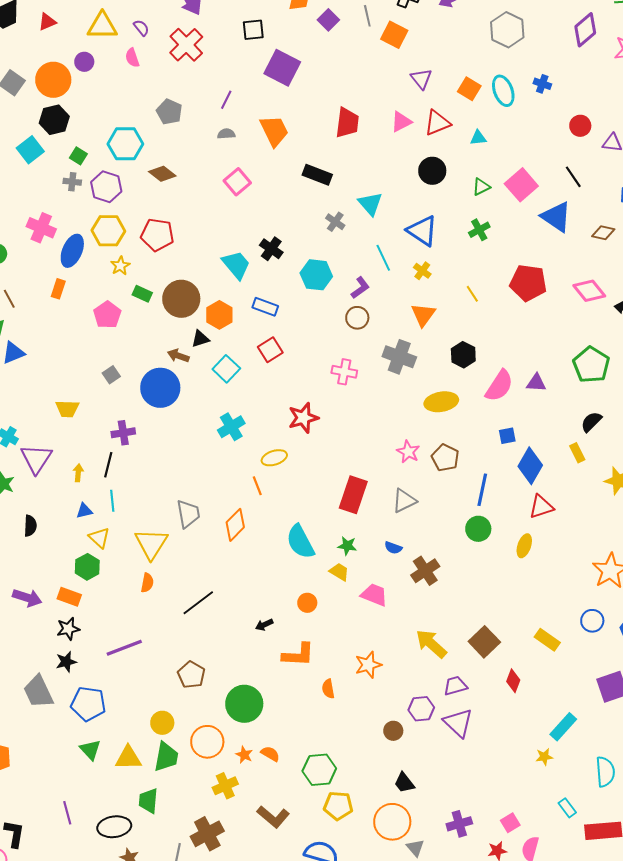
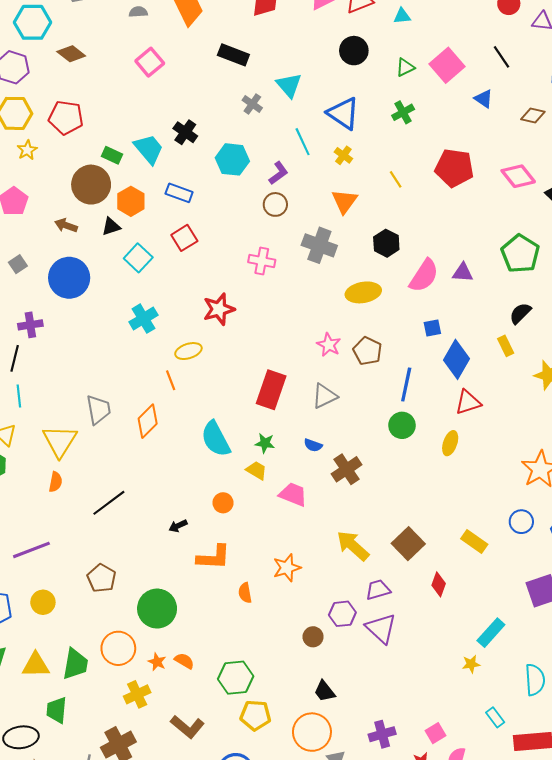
blue triangle: (556, 217) -> (484, 99), size x0.6
green rectangle: (142, 294) -> (112, 155), moved
brown arrow: (178, 356) -> (66, 225), moved
yellow circle: (162, 723) -> (43, 602), moved

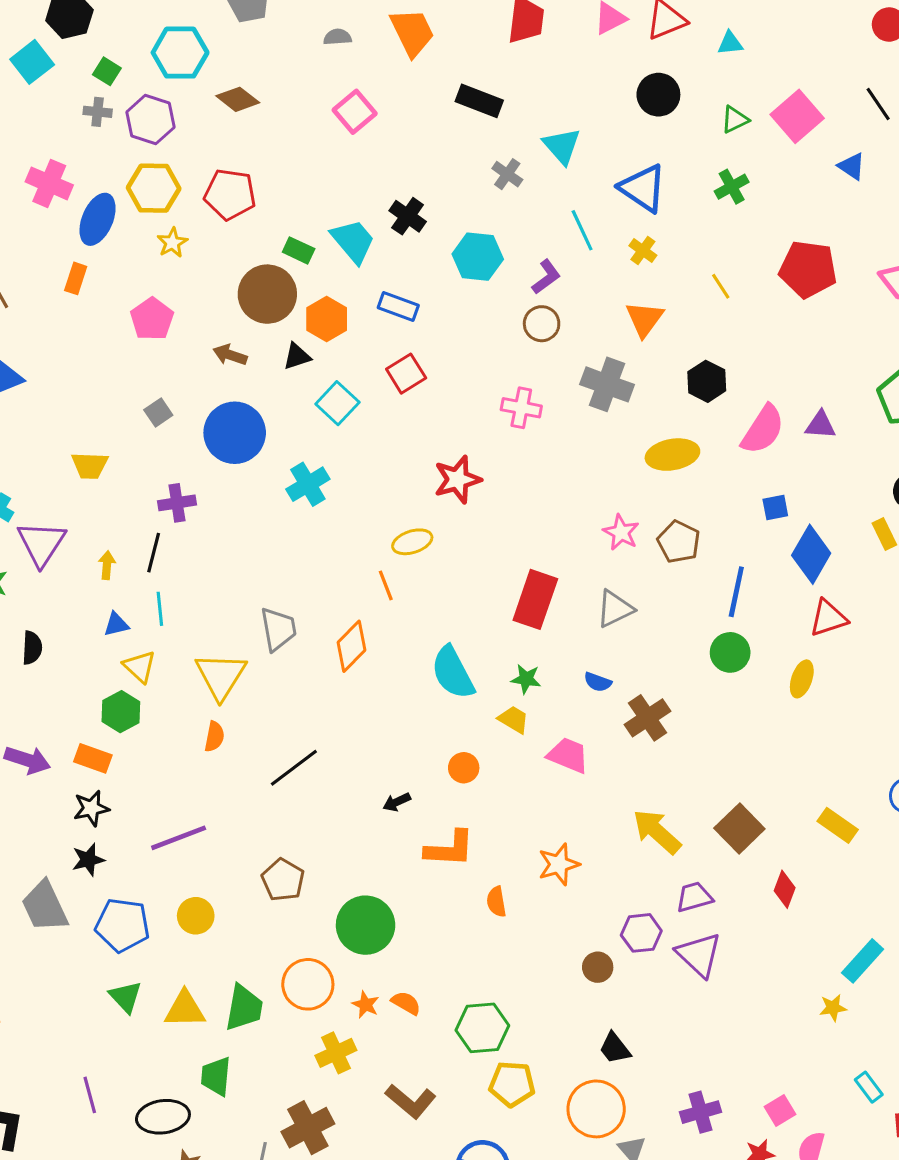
cyan cross: (143, 319) -> (308, 484), moved

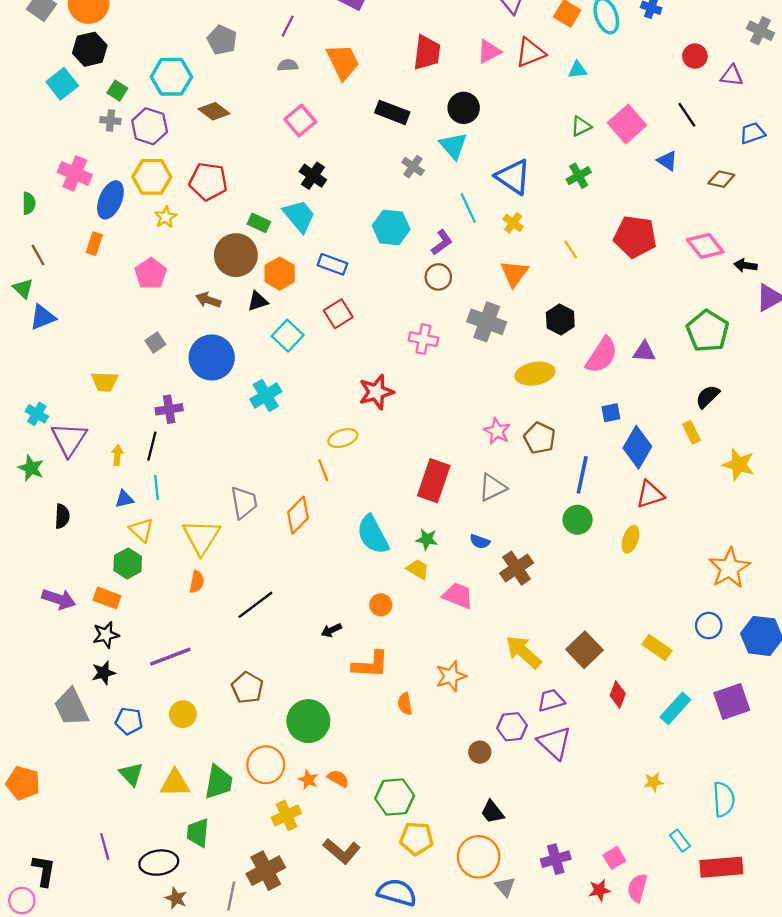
black circle: (658, 95) -> (464, 108), moved
black cross: (408, 216) -> (313, 176), moved
blue pentagon: (122, 925) -> (129, 721), size x0.7
cyan rectangle: (863, 961) -> (675, 708), moved

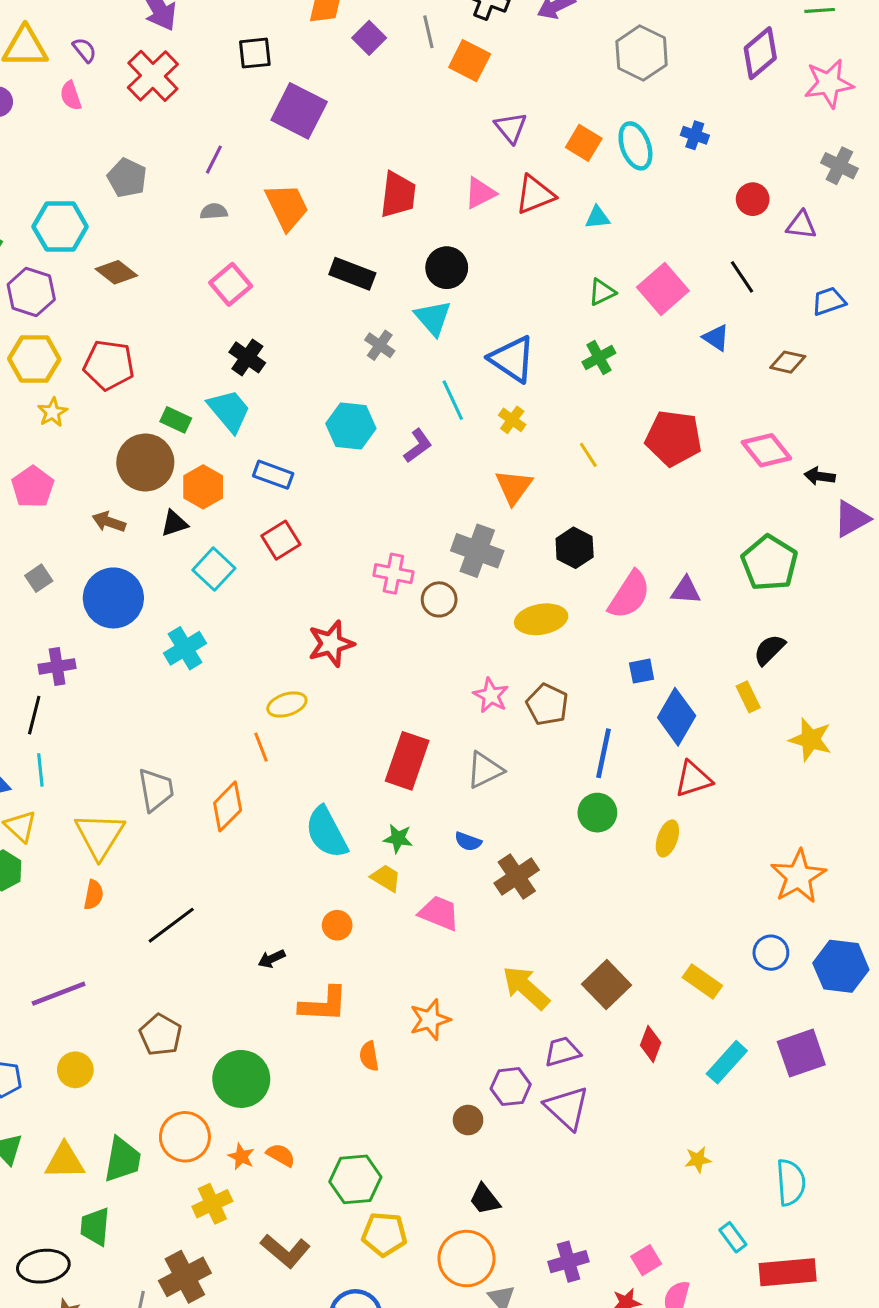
brown circle: (438, 277) -> (439, 599), moved

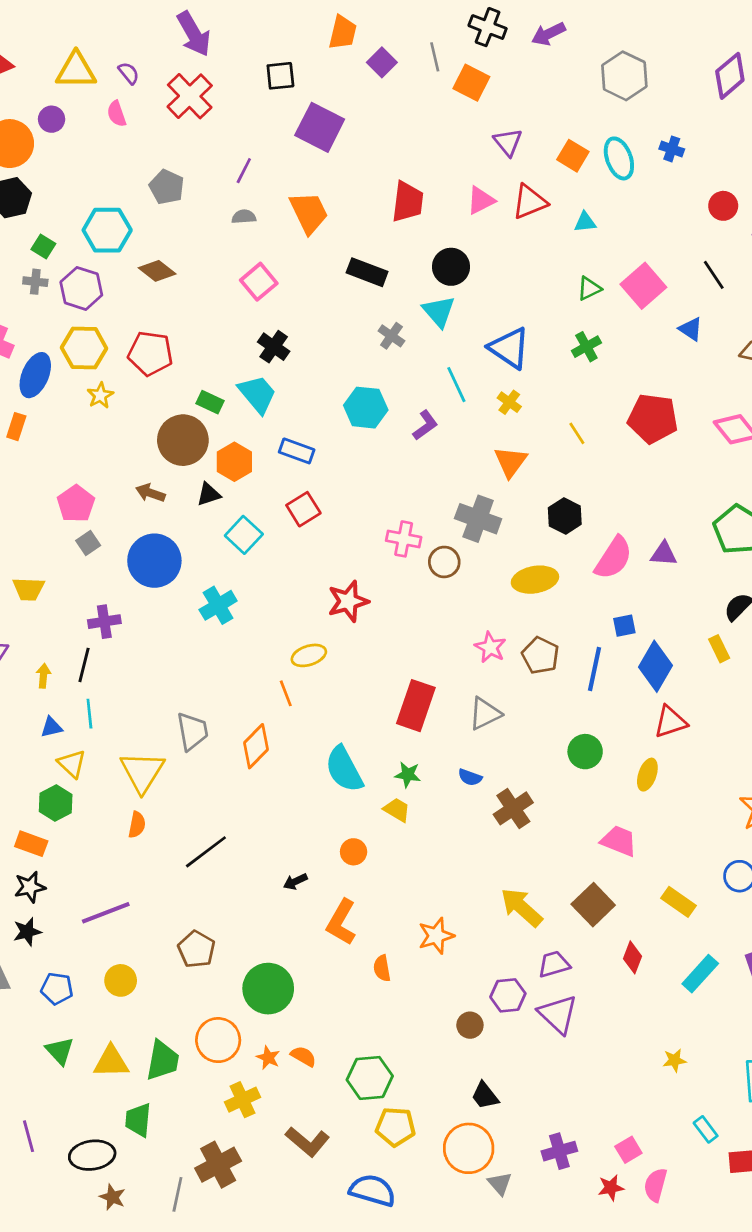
pink pentagon: (33, 487) -> (76, 504), moved
blue line: (603, 753) -> (595, 669), moved
pink trapezoid: (439, 913) -> (619, 841), moved
orange L-shape: (323, 1004) -> (341, 922), turned 117

